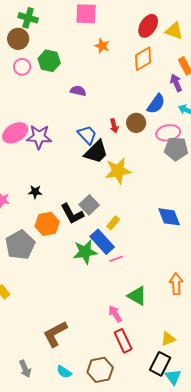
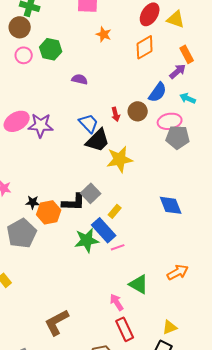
purple arrow: (176, 83) -> (178, 71), turned 72
black star: (35, 192) -> (33, 202), moved
black L-shape: (72, 214) -> (74, 202), turned -60
orange arrow: (176, 284) -> (178, 272), turned 65

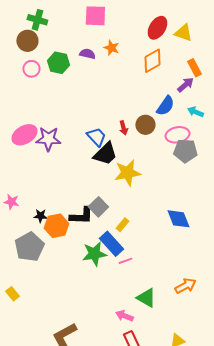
purple semicircle: (80, 79) -> (87, 54), moved
pink arrow: (117, 302) -> (124, 316), turned -36

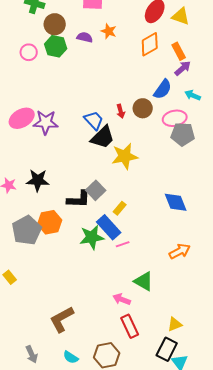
brown circle: (27, 41) -> (55, 24), moved
orange rectangle: (194, 68) -> (179, 51), moved
black star: (40, 216) -> (38, 180), moved, size x1.6
orange hexagon: (56, 226) -> (50, 222), moved
orange arrow: (185, 286) -> (180, 251), moved

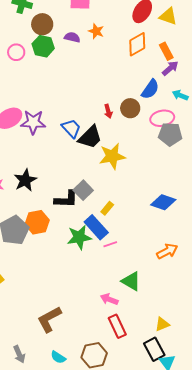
blue trapezoid: (94, 120) -> (71, 128), moved
black star: (38, 180) -> (25, 180), turned -30
blue diamond: (176, 202) -> (163, 202), turned -50
black rectangle: (167, 349) -> (154, 349), turned -55

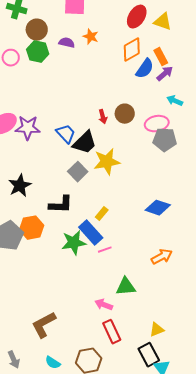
blue semicircle: (150, 89) -> (145, 69), moved
gray square: (83, 190) -> (78, 172), moved
green triangle: (131, 281) -> (126, 287), turned -35

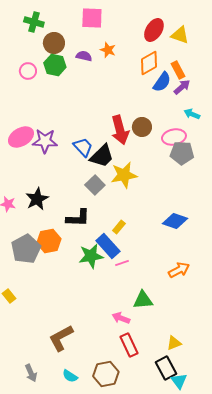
red arrow: (103, 117) -> (120, 130), size x2.0

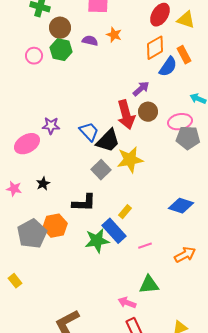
purple arrow: (182, 87) -> (141, 89), moved
pink ellipse: (21, 137) -> (27, 144), moved
purple star: (45, 141) -> (51, 126), size x0.7
black star: (37, 199) -> (43, 184), size x0.6
pink line: (122, 263) -> (145, 246), moved

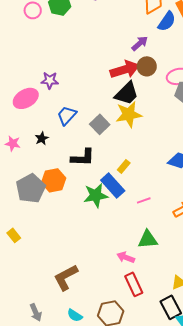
red arrow: (126, 115) -> (125, 69), turned -92
blue trapezoid: (89, 132) -> (67, 115), moved, turned -95
black trapezoid: (108, 141) -> (127, 93), moved

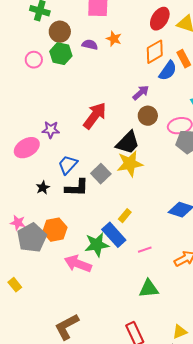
red arrow: (125, 69) -> (95, 116), moved, turned -36
pink star: (13, 143) -> (18, 223), moved
black L-shape: (83, 157) -> (77, 188), moved
pink arrow: (126, 257) -> (78, 264), moved, size x1.5

